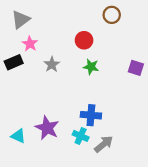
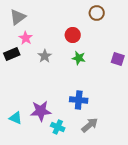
purple star: (47, 128) -> (41, 111), turned -30
cyan cross: (81, 136) -> (58, 127), moved

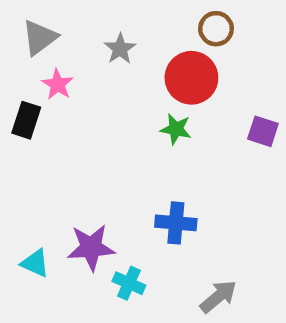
red circle: (73, 35) -> (191, 78), moved, size x1.5
black rectangle: (12, 54) -> (26, 120), turned -49
gray star: (45, 56) -> (120, 49), moved
gray arrow: (90, 125) -> (218, 297), moved

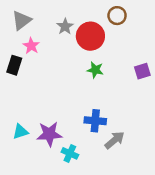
red circle: (191, 78) -> (90, 36), moved
purple square: (263, 131) -> (142, 71), turned -35
cyan triangle: (35, 263) -> (20, 132), moved, turned -42
gray arrow: (218, 297) -> (115, 140), moved

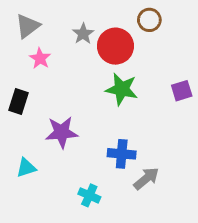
black rectangle: (14, 65) -> (18, 101), moved
green star: (95, 70) -> (122, 89), size x1.5
purple star: (49, 134) -> (62, 132), moved

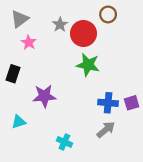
purple square: (182, 91) -> (132, 103), moved
blue cross: (122, 154) -> (108, 103), moved

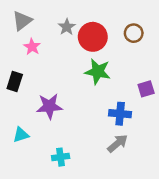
brown circle: (108, 14) -> (134, 33), moved
purple square: (132, 103) -> (146, 89), moved
cyan cross: (64, 142) -> (61, 157), moved, turned -32

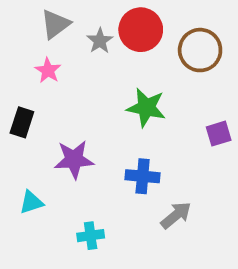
gray triangle: (22, 21) -> (55, 24), moved
brown circle: (134, 33) -> (200, 50), size x1.5
red circle: (93, 37) -> (141, 30), moved
blue cross: (120, 114) -> (143, 176), moved

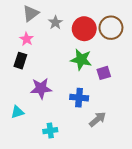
red circle: (141, 30) -> (84, 29), moved
black rectangle: (22, 122) -> (20, 61), moved
purple square: (219, 134) -> (104, 73), moved

